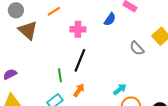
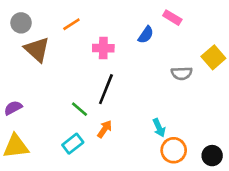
gray semicircle: (137, 48) -> (182, 73), turned -49
green line: (60, 75) -> (79, 109), turned -40
cyan arrow: (120, 89) -> (159, 128), turned 104

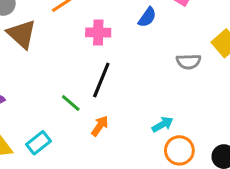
cyan arrow: (159, 128) -> (163, 124), turned -96
cyan rectangle: (73, 144) -> (39, 143), moved

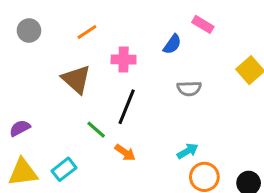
brown triangle: (22, 34) -> (76, 79), moved
gray semicircle: (189, 62) -> (189, 88), moved
orange arrow: (100, 126) -> (125, 153), turned 90

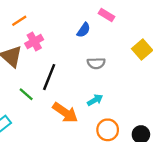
pink cross: (124, 59) -> (34, 41), moved, turned -30
cyan arrow: (188, 151) -> (95, 100), moved
orange arrow: (125, 153) -> (65, 113), moved, size x1.6

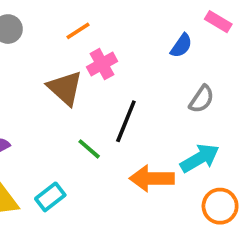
gray semicircle: (96, 63) -> (202, 99), turned -54
cyan arrow: (95, 100) -> (200, 158), size x1.5
orange arrow: (65, 113) -> (152, 178), turned 145

